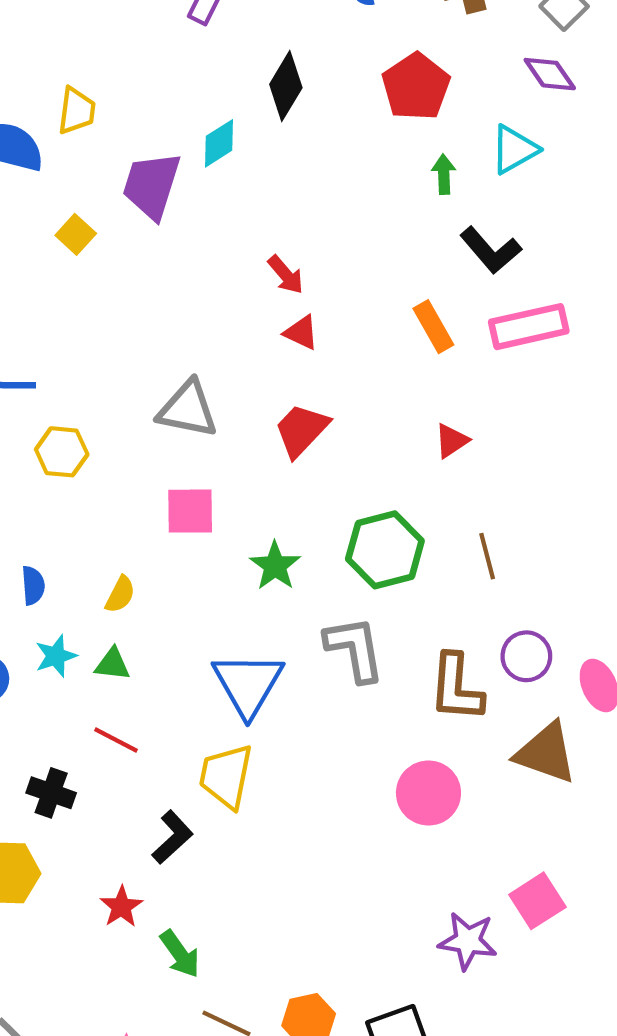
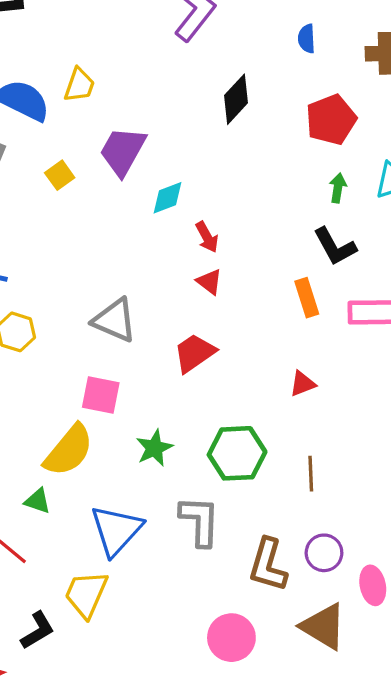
cyan diamond: (219, 143) -> (167, 198), moved
black L-shape: (491, 250) -> (335, 246), moved
yellow semicircle: (120, 594) -> (69, 450), moved, size x2.0
green triangle: (113, 664) -> (37, 501), moved

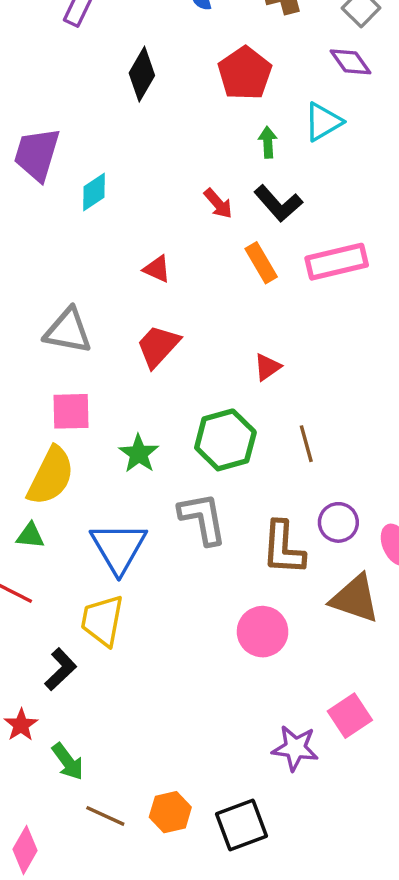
red arrow: (207, 237) -> (218, 204), moved
red triangle: (303, 384) -> (267, 367), moved

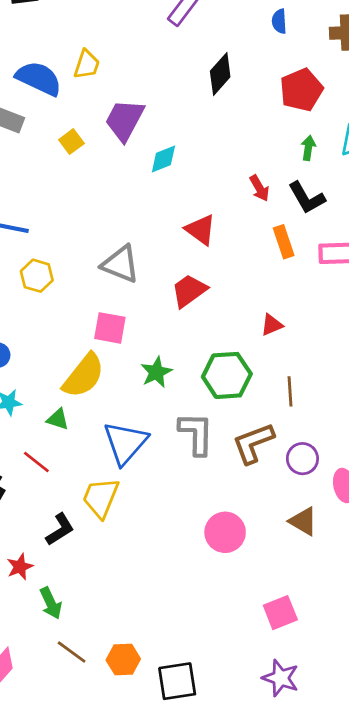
red triangle: (157, 269) -> (201, 230), size x1.4
brown L-shape: (283, 548) -> (253, 443), moved, turned 54
brown triangle: (355, 599) -> (303, 521), size x0.7
purple star: (295, 748) -> (281, 678), moved

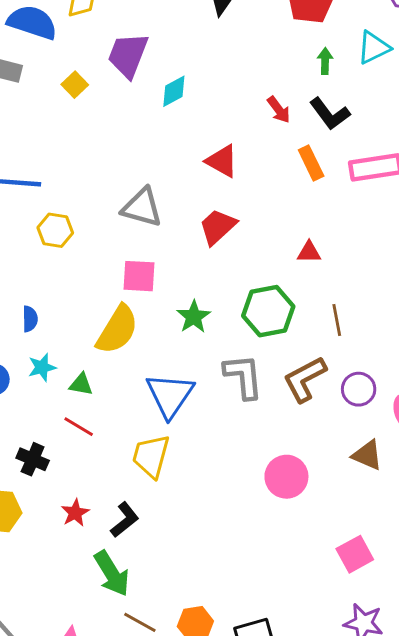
red triangle: (272, 325) -> (309, 252), turned 30
green triangle: (58, 419) -> (81, 384), moved
black L-shape: (60, 529) -> (125, 520), moved
red star: (20, 567) -> (75, 513), moved
green arrow: (51, 603) -> (112, 574), size x1.4

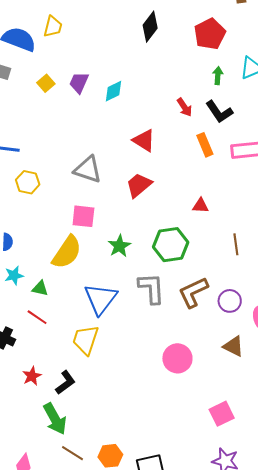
purple trapezoid: (128, 55) -> (79, 83), moved, size x0.7
brown line: (337, 320) -> (236, 244), moved

